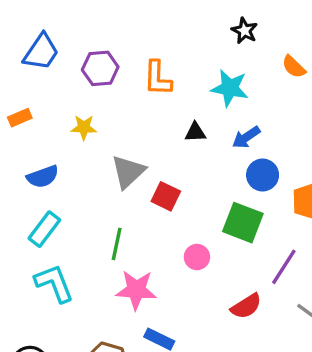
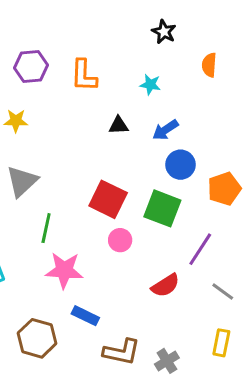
orange semicircle: (294, 67) -> (209, 65), turned 50
cyan star: (230, 88) -> (150, 85), size x0.6
gray triangle: (128, 172) -> (22, 181), moved
red square: (166, 196) -> (108, 199), moved, size x1.4

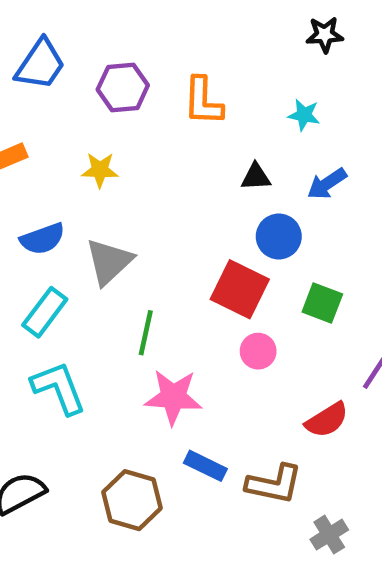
black star: (164, 32) -> (325, 35), turned -30
blue circle: (181, 165) -> (279, 236), moved
green square: (162, 208) -> (322, 303), size x0.7
brown L-shape: (122, 352) -> (274, 484), moved

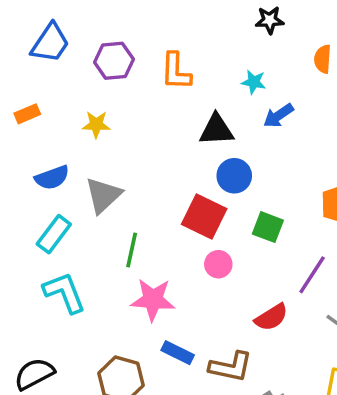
black triangle: (256, 177) -> (217, 130), size x1.5
blue arrow: (327, 184) -> (278, 116), moved

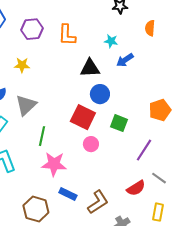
red semicircle: (271, 317) -> (136, 188), moved
brown L-shape: (231, 367) -> (98, 202), turned -45

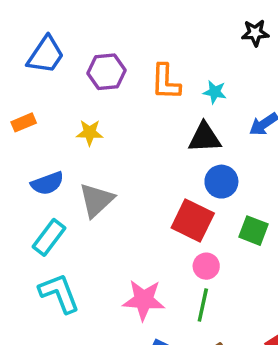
cyan star: (111, 41) -> (215, 92), moved
green line: (42, 136) -> (203, 305), moved

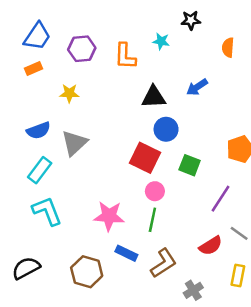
cyan star: (215, 92) -> (161, 41), moved
orange rectangle: (24, 122) -> (33, 69), moved

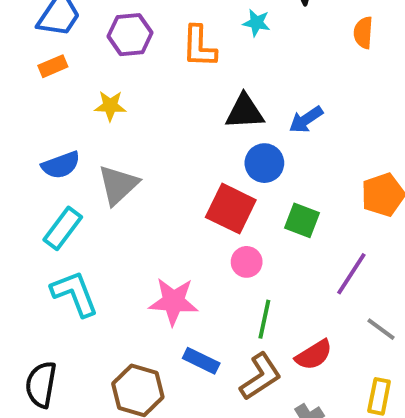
blue arrow: (197, 87) -> (306, 120), moved
green line: (152, 220) -> (264, 319), moved
red semicircle: (211, 246) -> (314, 355), moved
black semicircle: (26, 268) -> (41, 384), turned -52

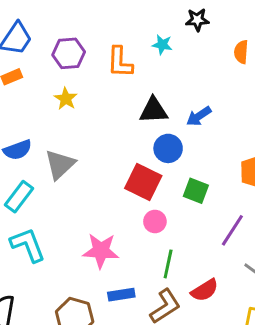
yellow star: (110, 106) -> (66, 99), moved, turned 30
blue rectangle: (201, 361) -> (121, 295), turned -35

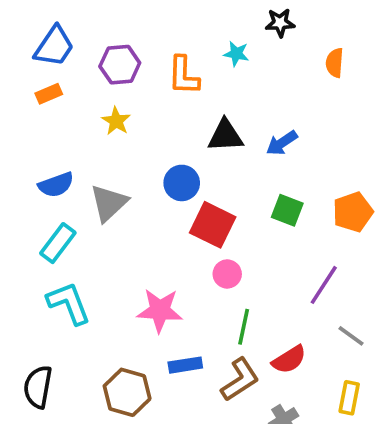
blue circle: (168, 148) -> (182, 183), moved
green square: (196, 191) -> (287, 210), moved

